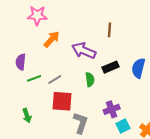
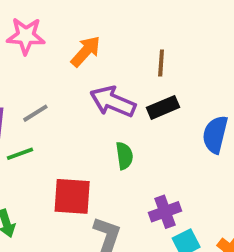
orange arrow: (52, 39) -> (86, 51), moved
black rectangle: (111, 67) -> (163, 107), moved
gray line: (55, 79) -> (35, 113), moved

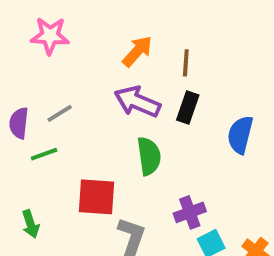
orange arrow: (86, 51) -> (137, 51), moved
black rectangle: (163, 107) -> (188, 108), turned -48
green semicircle: (124, 156) -> (149, 156), size x1.4

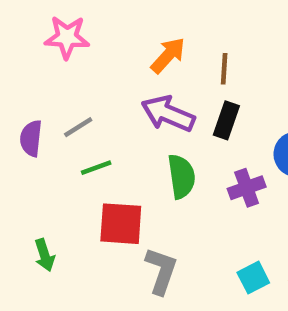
green line: (44, 154) -> (96, 168), moved
purple cross: (190, 212) -> (247, 188), moved

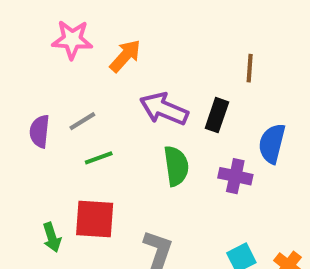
orange arrow: (168, 55) -> (125, 56), moved
brown line: (224, 69) -> (250, 68), moved
purple cross: (247, 188) -> (235, 176), turned 32
red square: (121, 224) -> (95, 219), moved

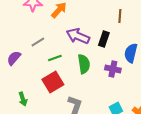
purple semicircle: (40, 131) -> (14, 58), moved, turned 35
green line: (99, 158) -> (55, 58), moved
red square: (95, 219) -> (53, 82), moved, turned -35

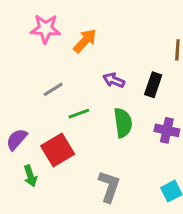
purple arrow: (78, 36) -> (114, 80), size x0.6
purple semicircle: (14, 58) -> (17, 139), moved
red square: (53, 82) -> (58, 150), moved

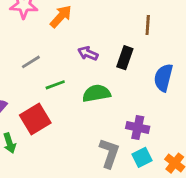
green semicircle: (123, 123) -> (96, 93), turned -92
purple cross: (167, 130) -> (138, 127), moved
gray L-shape: (109, 186) -> (109, 153), moved

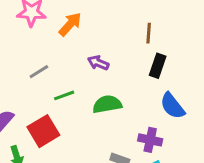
brown line: (148, 25) -> (149, 33), moved
black rectangle: (125, 58) -> (158, 66), moved
blue semicircle: (163, 78) -> (172, 106), moved, turned -52

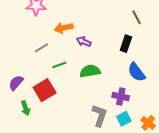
orange arrow: (70, 24) -> (64, 28), moved, turned -144
brown line: (149, 33) -> (137, 17), moved, turned -32

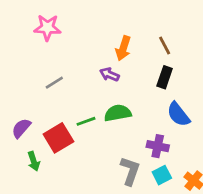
brown line: (137, 17) -> (165, 45), moved
orange arrow: (64, 28) -> (123, 48), moved, turned -60
green line: (59, 65) -> (86, 121), moved

